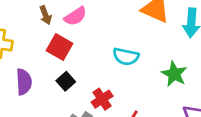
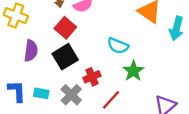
green star: (174, 74) -> (133, 71), moved
black square: (66, 81) -> (65, 57), size x1.6

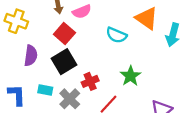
cyan semicircle: (118, 46) -> (116, 35), moved
cyan rectangle: (41, 93) -> (45, 90), moved

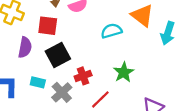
red square: (64, 33) -> (48, 26), moved, turned -36
cyan semicircle: (116, 35) -> (111, 31), turned 138

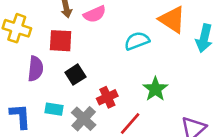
black square: (58, 55) -> (75, 75), size x0.7

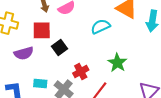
purple semicircle: (35, 69) -> (24, 53), turned 72
black square: (75, 75) -> (60, 48), moved

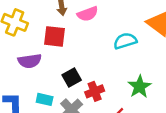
black square: (60, 48) -> (72, 78), moved

